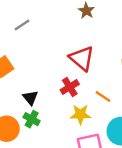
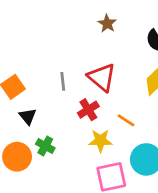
gray line: (22, 25) -> (63, 81), moved, turned -63
black triangle: (30, 98) -> (28, 116), moved

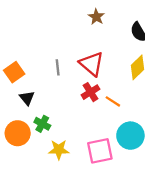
red cross: (88, 110) -> (90, 92), moved
yellow star: (100, 141) -> (59, 150), moved

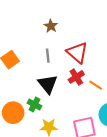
brown star: (96, 17) -> (51, 26), moved
black triangle: (27, 98) -> (48, 84), moved, size x1.5

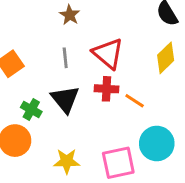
red cross: (76, 77) -> (107, 89), turned 35
green cross: (34, 104) -> (31, 110), moved

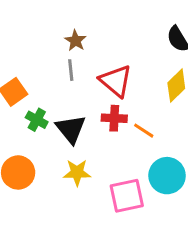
gray line: (65, 58) -> (71, 70), moved
green cross: (31, 110) -> (37, 120), moved
yellow star: (67, 161) -> (77, 172), moved

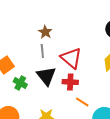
black triangle: (71, 129) -> (46, 76), moved
orange line: (144, 131) -> (82, 102), moved

